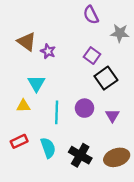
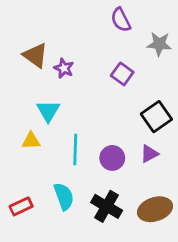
black square: (106, 78) -> (156, 117), moved
purple circle: (84, 108) -> (112, 158), moved
purple triangle: (112, 116) -> (149, 154), turned 32
red rectangle: (19, 141) -> (21, 206), moved

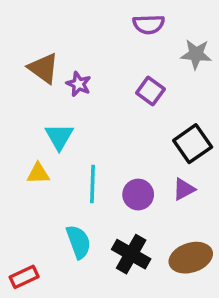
purple semicircle: (121, 20) -> (149, 24), turned -65
red rectangle: (21, 206) -> (24, 277), moved

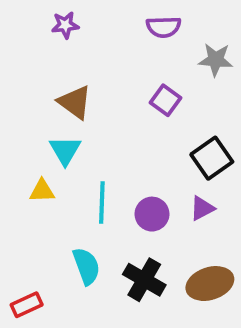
brown triangle: (43, 68) -> (75, 102), moved
purple star: (79, 84) -> (65, 25), moved, turned -30

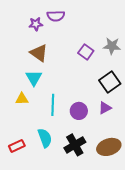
purple star: (65, 25) -> (36, 24), moved
purple semicircle: (164, 27) -> (56, 16), moved
gray star: (216, 60) -> (112, 46), moved
black cross: (144, 280) -> (75, 145), turned 30
red rectangle: (27, 305) -> (17, 146), moved

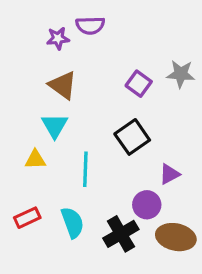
black square: (110, 82) -> (132, 137), moved
purple circle: (79, 111) -> (147, 205), moved
red rectangle: (17, 146) -> (27, 218), moved
brown ellipse: (109, 147) -> (176, 237), turned 30

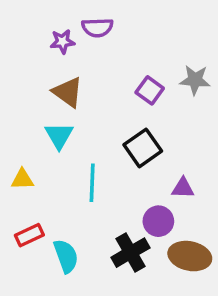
yellow triangle: (35, 160) -> (22, 179), moved
purple triangle: (169, 174) -> (183, 188), turned 30
cyan semicircle: (72, 223) -> (66, 256), moved

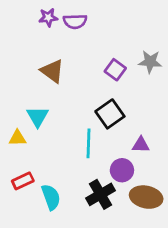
purple star: (62, 42) -> (48, 17), moved
cyan triangle: (59, 136) -> (38, 117), moved
cyan line: (92, 183) -> (88, 143), moved

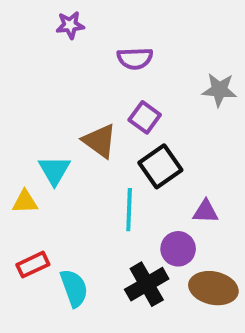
purple semicircle: (75, 21) -> (135, 58), moved
purple square: (115, 70) -> (145, 117), moved
brown triangle: (52, 71) -> (100, 141), moved

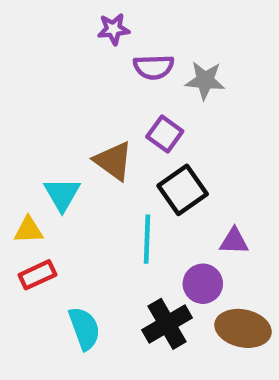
purple star: (70, 25) -> (113, 29), moved
gray star: (219, 90) -> (205, 80), moved
red rectangle: (33, 265) -> (37, 275), moved

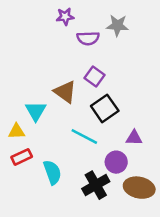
gray star: (205, 80) -> (117, 25), moved
cyan line: (147, 239) -> (84, 137), turned -64
cyan semicircle: (84, 328) -> (52, 172), moved

